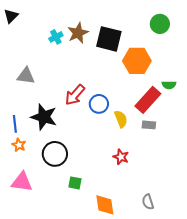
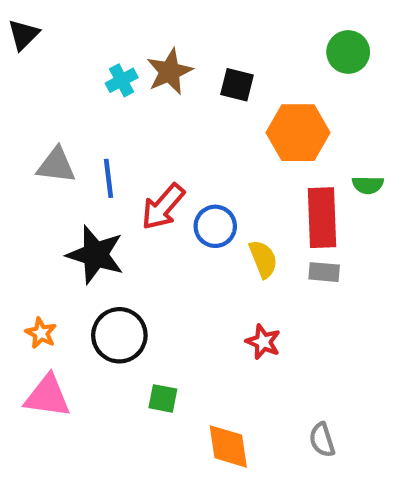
black square: (109, 39) -> (237, 85), size x0.6
red rectangle: (148, 100) -> (322, 218), turned -44
blue line: (15, 124) -> (108, 178), moved
orange star: (19, 145) -> (41, 333), moved

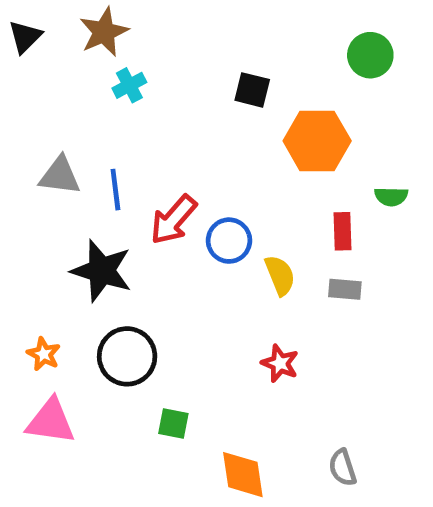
brown star: (169, 72) -> (104, 32), moved
red rectangle: (322, 218) -> (343, 231), size x0.6

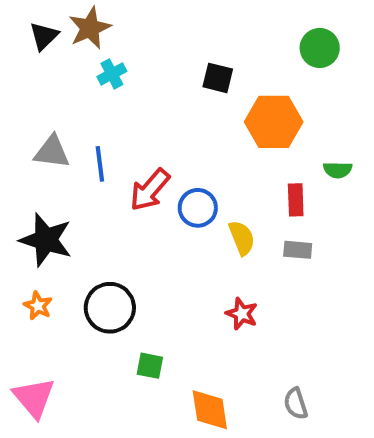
black triangle: (25, 37) -> (44, 36), moved
black star: (102, 271) -> (46, 240), moved
pink triangle: (51, 421) -> (34, 398), moved, turned 42

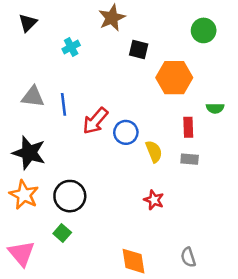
brown star: (90, 28) -> (112, 18), moved
orange star: (38, 306) -> (24, 195), size x1.6
green square: (150, 366) -> (62, 233), moved, turned 30

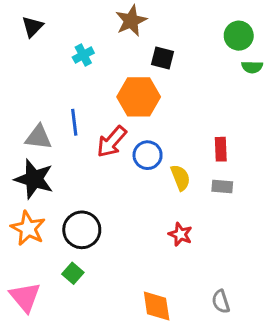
orange hexagon: (174, 78) -> (139, 97), moved
gray triangle: (33, 97) -> (38, 137), moved
green semicircle: (215, 108) -> (252, 67), moved

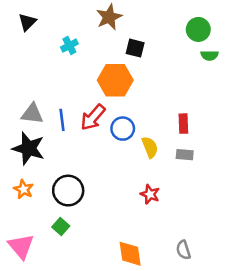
blue line: (74, 122) -> (62, 120), moved
orange star: (28, 228) -> (24, 189), size x0.7

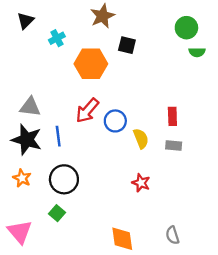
cyan cross: (69, 46) -> (57, 38), moved
orange hexagon: (115, 80) -> (91, 64), moved
blue line: (62, 120) -> (58, 136), moved

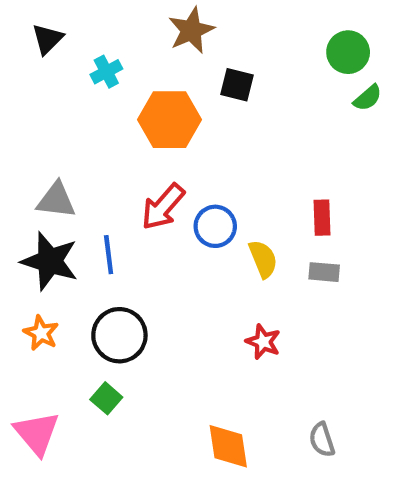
green semicircle: (197, 52) -> (368, 98), turned -42

